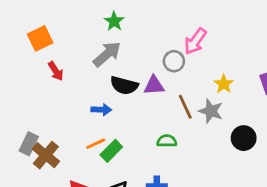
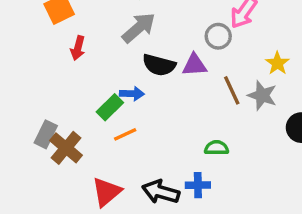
red arrow: (56, 71) -> (78, 48), turned 48
green semicircle: (167, 141) -> (217, 148), moved
green rectangle: (111, 151) -> (110, 107), moved

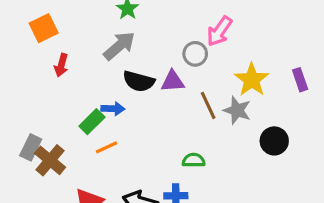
yellow star: (277, 63) -> (252, 80), size x1.5

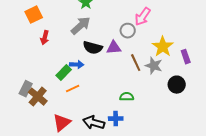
purple rectangle: (300, 80) -> (186, 57), moved

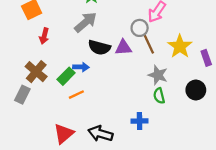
brown line: (136, 63) -> (149, 44), moved
gray star: (154, 66) -> (158, 75), moved
brown cross: (38, 97) -> (36, 72), moved
green semicircle: (127, 97) -> (159, 96), moved, turned -104
blue cross: (116, 119) -> (140, 121), moved

